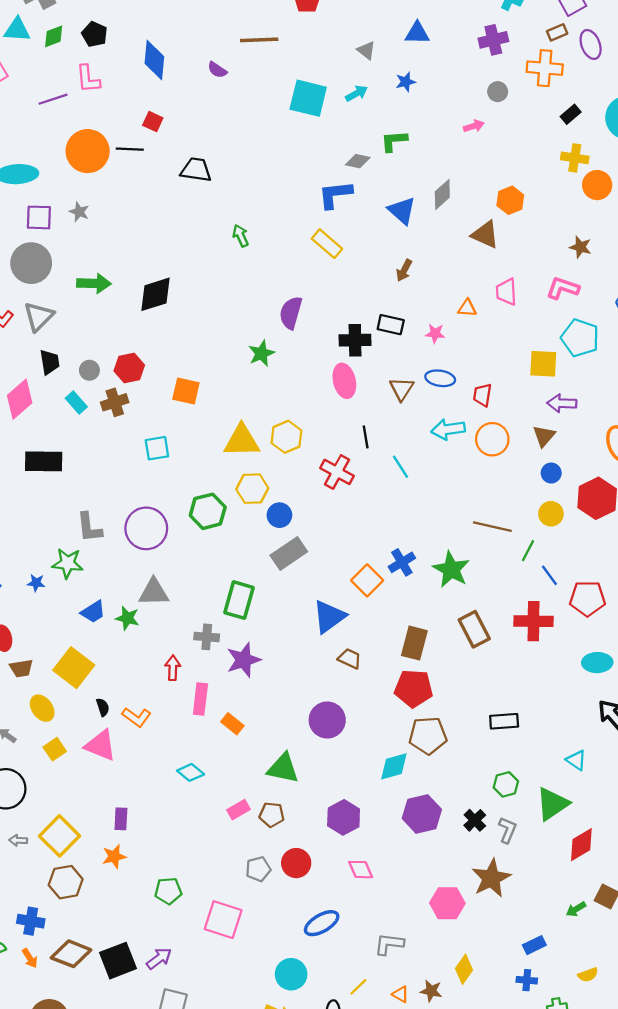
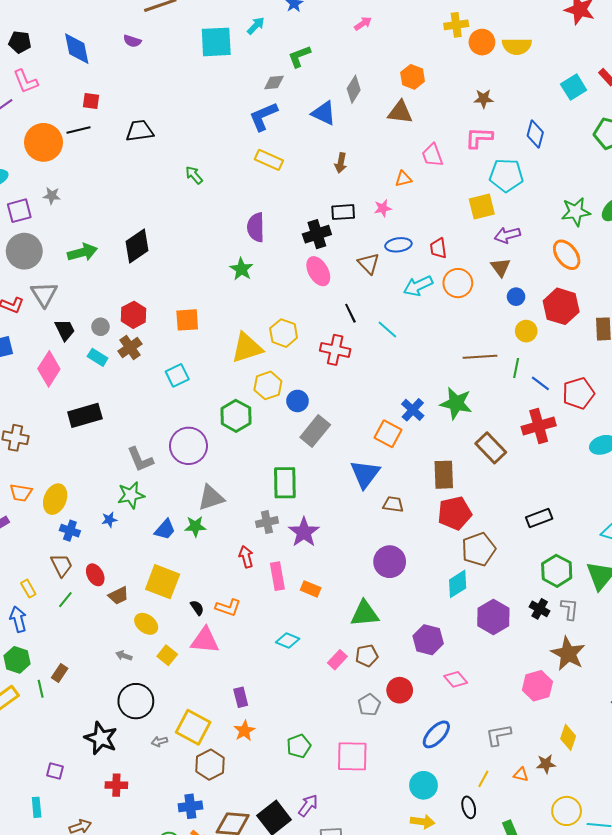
green hexagon: (506, 784) -> (557, 571), size x1.4

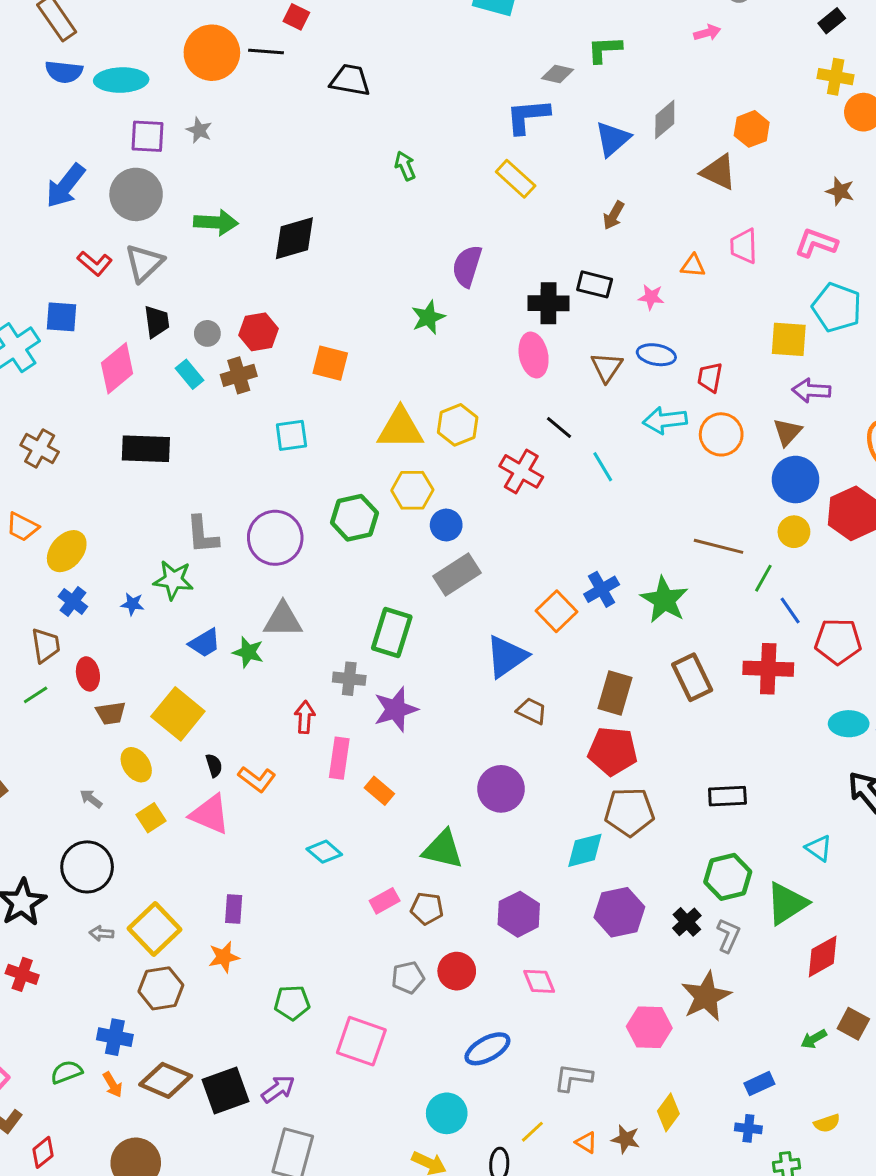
blue triangle: (324, 113) -> (613, 139), turned 36
blue circle: (516, 297) -> (795, 480), size x1.8
black line: (350, 313) -> (559, 428), turned -42

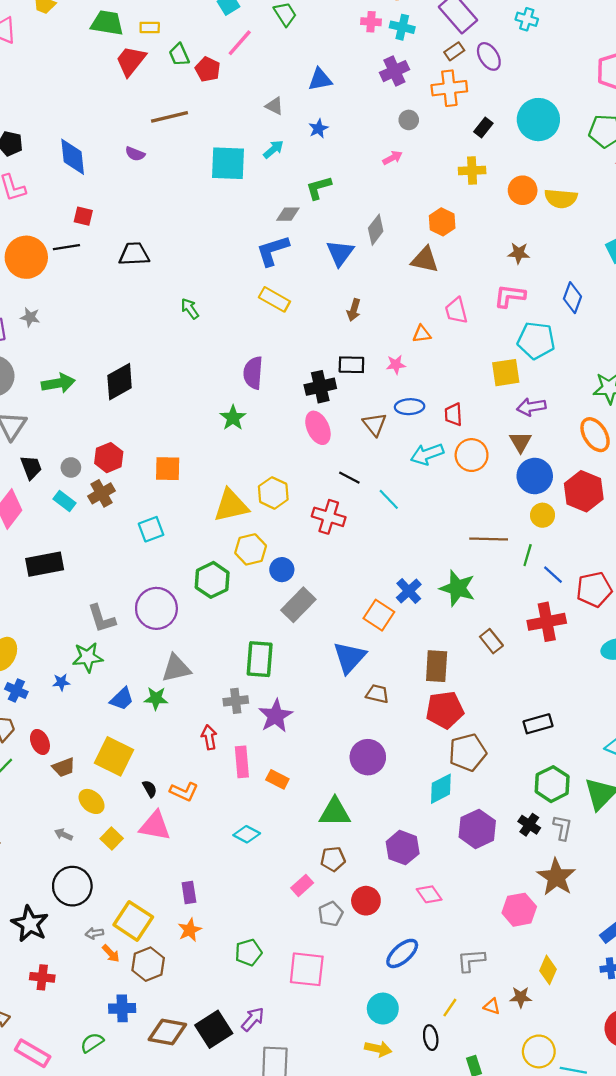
yellow cross: (836, 77) -> (472, 171), moved
brown rectangle: (692, 677) -> (491, 641), size x0.7
pink rectangle: (385, 901) -> (302, 885), moved
orange arrow: (113, 1085) -> (111, 954), moved

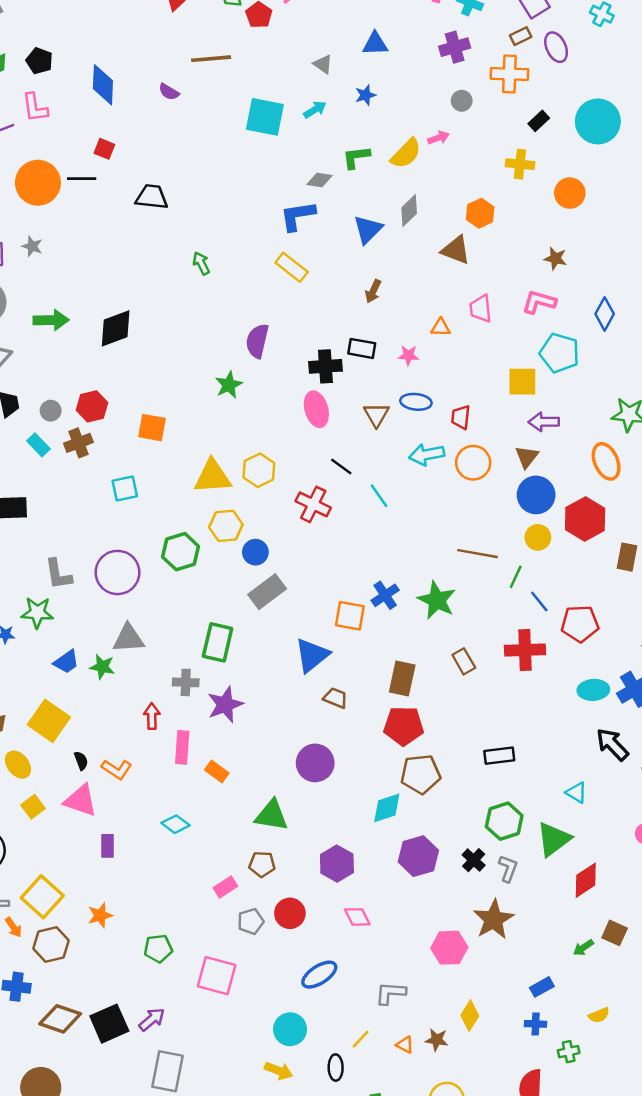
yellow semicircle: (561, 198) -> (406, 154), moved, turned -60
orange square: (379, 615) -> (350, 616), turned -32
purple rectangle: (189, 892) -> (108, 846), moved

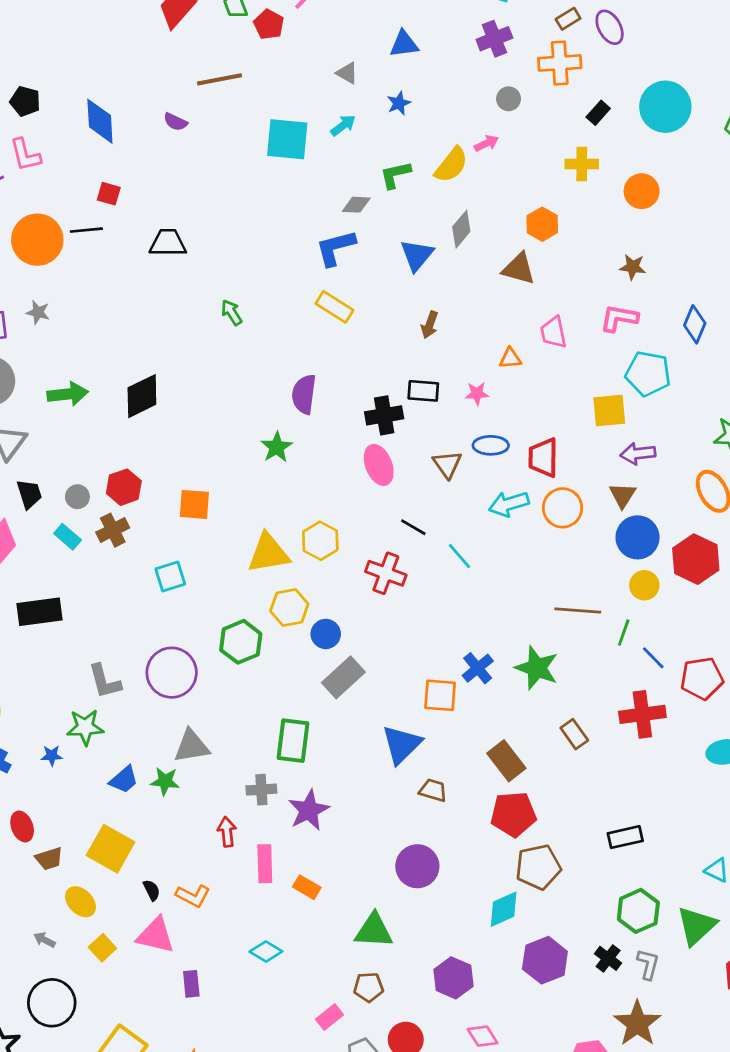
red trapezoid: (461, 417) -> (543, 458), size x1.4
brown rectangle: (402, 679) -> (506, 761), turned -44

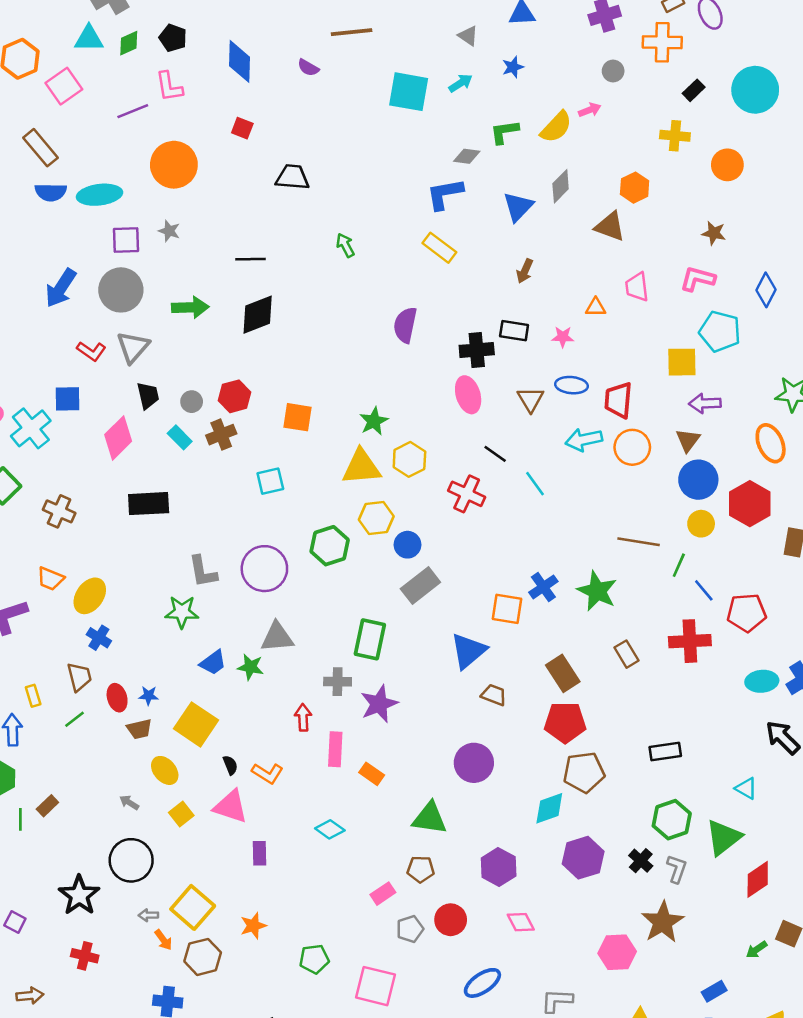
black line: (86, 230) -> (251, 259), moved
green star: (277, 447) -> (374, 421), moved
blue star: (52, 756) -> (149, 696), moved

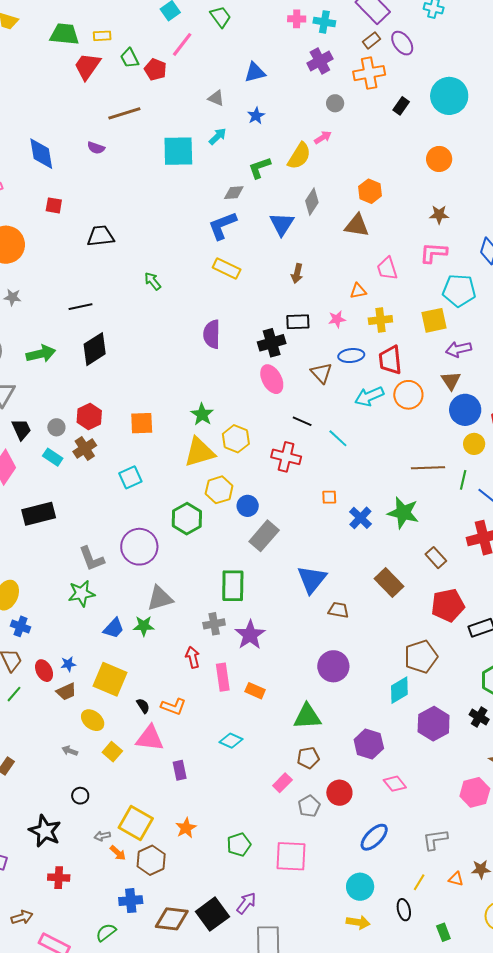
yellow cross: (675, 136) -> (380, 320), moved
orange square: (507, 609) -> (329, 497), moved, size x0.6
red pentagon: (565, 722) -> (448, 605), moved
black circle: (131, 860) -> (80, 796), size x0.5

